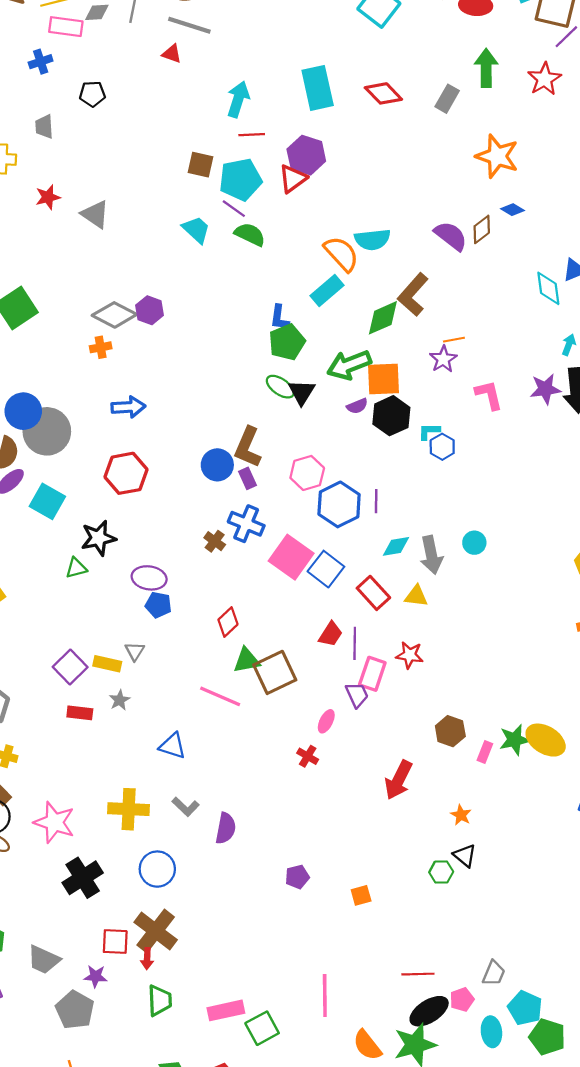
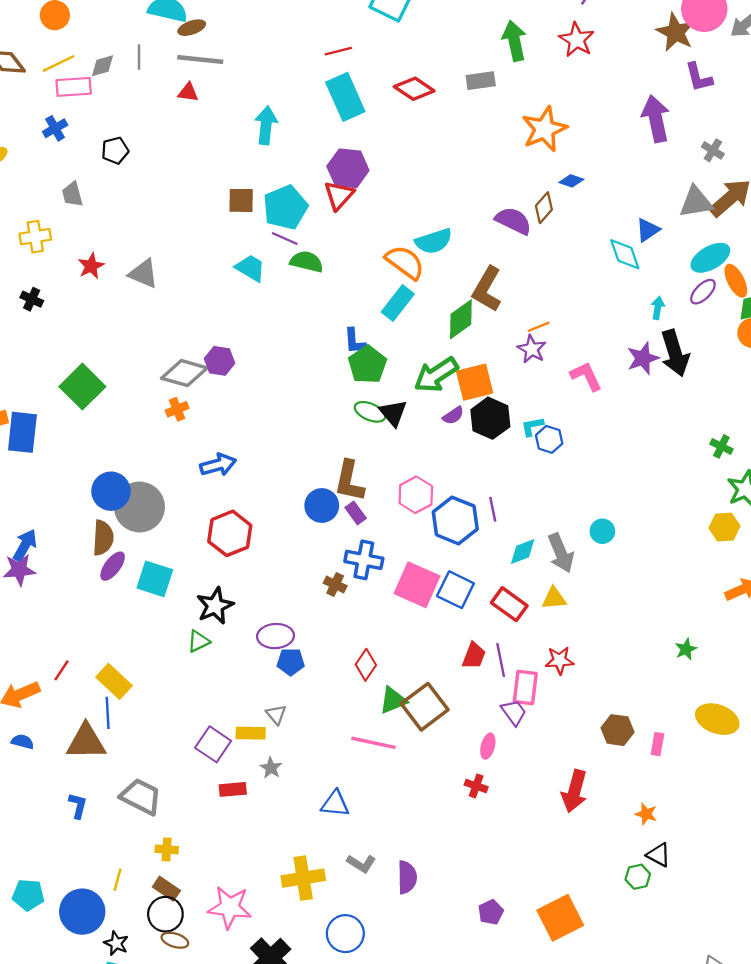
gray rectangle: (447, 99) -> (481, 81), turned 64
red line: (252, 135) -> (338, 51), moved
orange star: (497, 156) -> (544, 129), turned -30
green star: (515, 740) -> (686, 649), moved, size x0.7
orange square: (361, 895) -> (560, 918), size x2.0

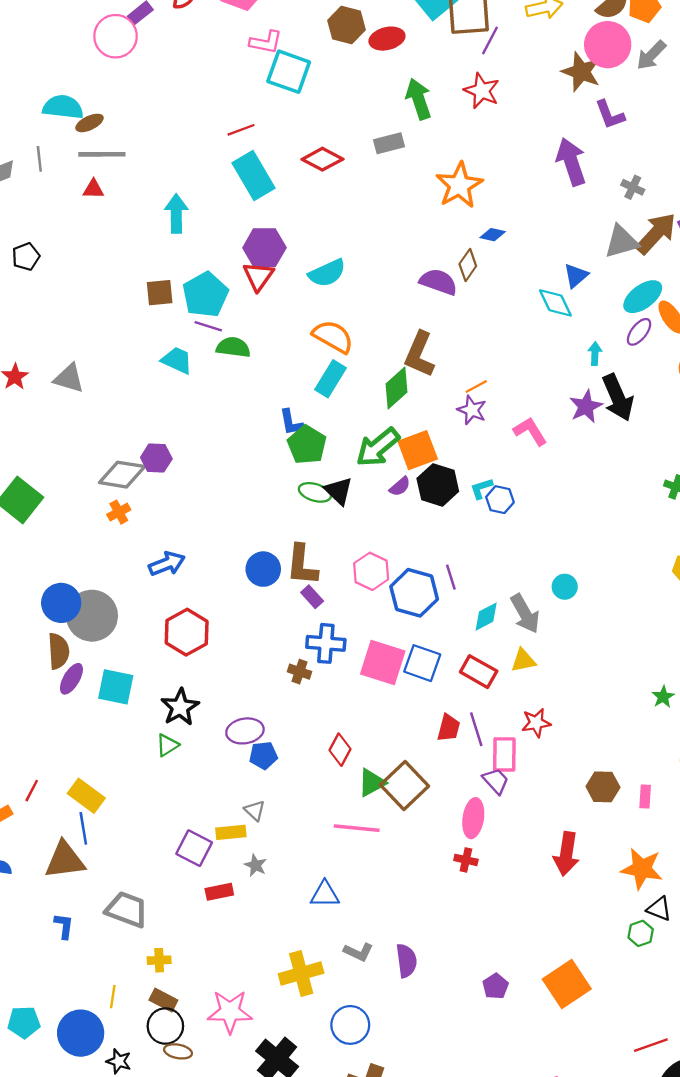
cyan semicircle: (434, 241) -> (327, 273), moved
blue circle: (322, 506) -> (263, 569), moved
pink ellipse: (488, 746) -> (473, 818), size x1.5
orange star: (646, 814) -> (642, 869), size x1.8

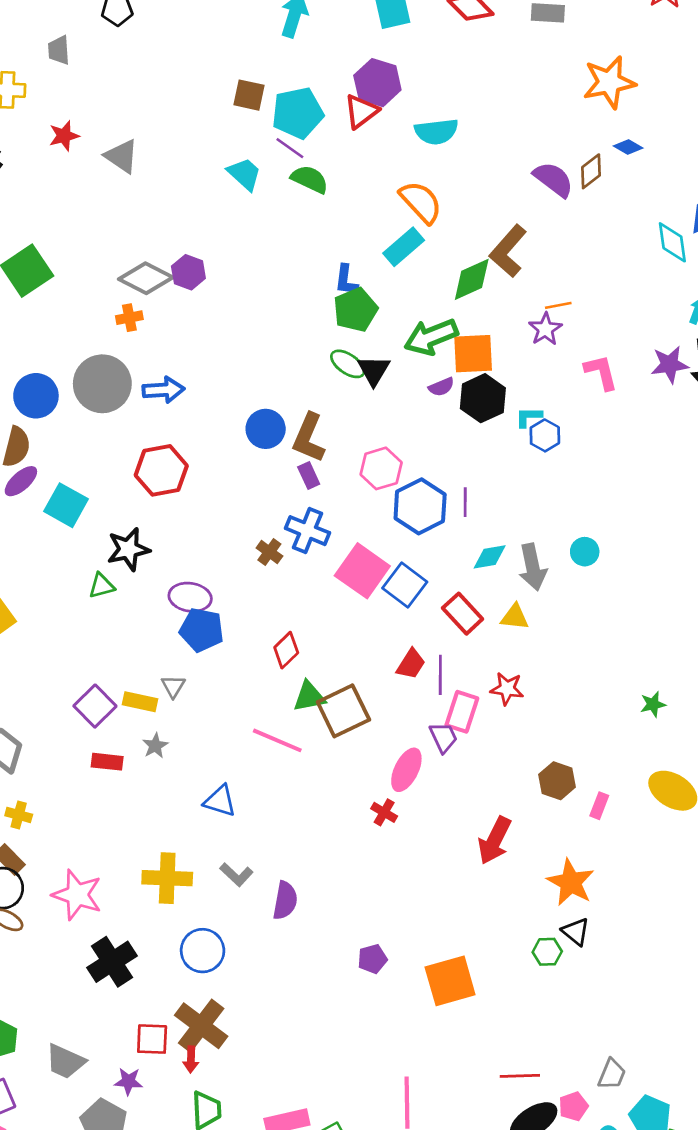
gray circle: (92, 616) -> (102, 384), moved
blue pentagon: (263, 755) -> (202, 630), size x1.4

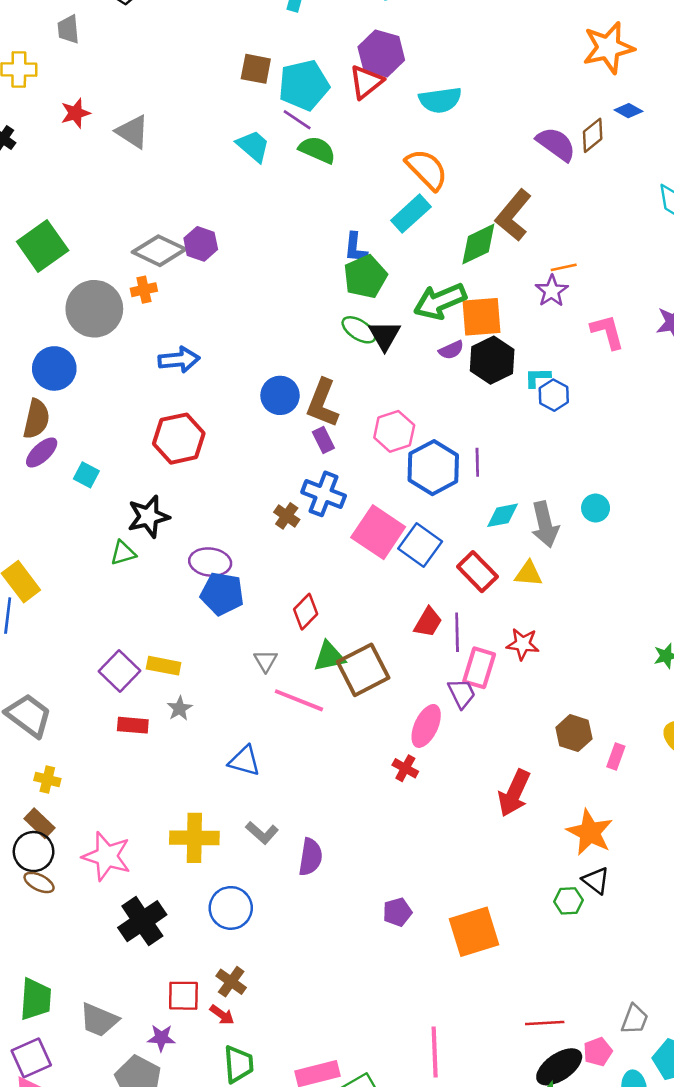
gray circle: (102, 384) -> (94, 309), moved
cyan square: (66, 505) -> (86, 475), size x0.6
gray triangle: (173, 686) -> (265, 661), moved
brown cross: (201, 1026) -> (231, 982), size x0.6
red arrow: (191, 1059) -> (222, 1015), turned -55

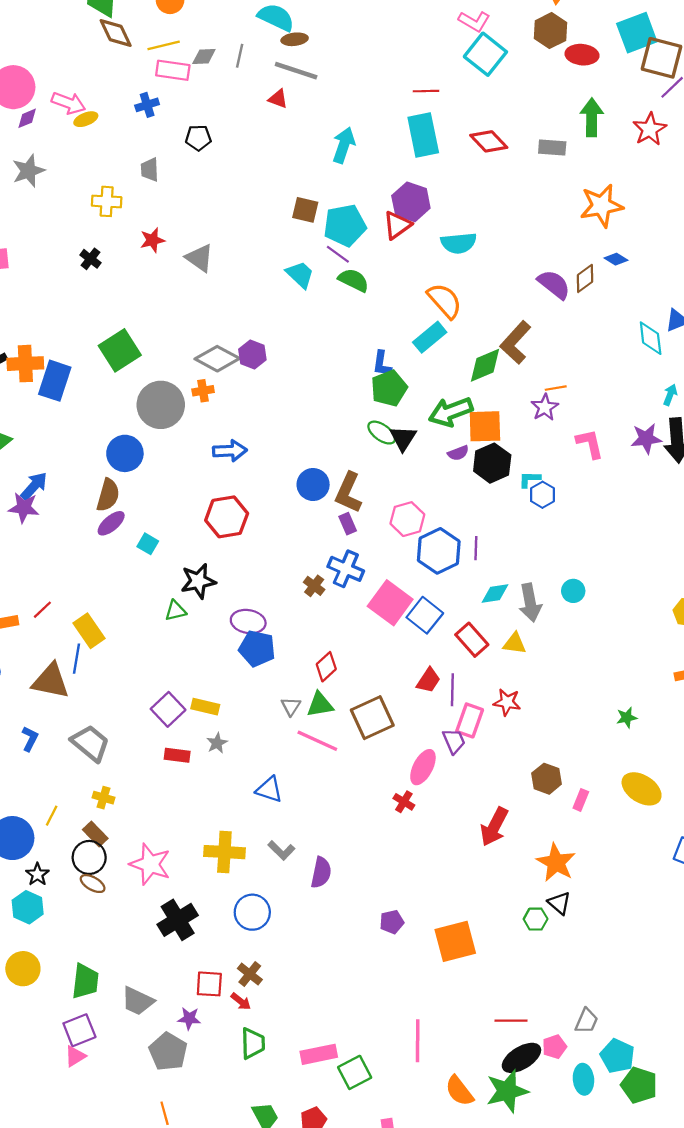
green triangle: (329, 657) -> (320, 705), moved

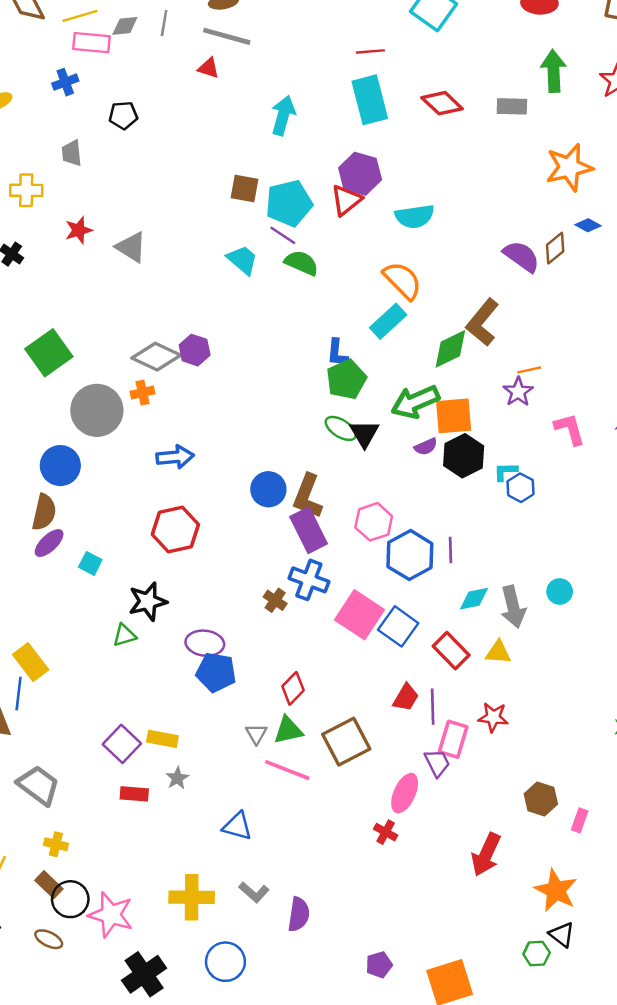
purple rectangle: (348, 524) -> (309, 530), size x1.8
black circle: (89, 857) -> (70, 899), moved

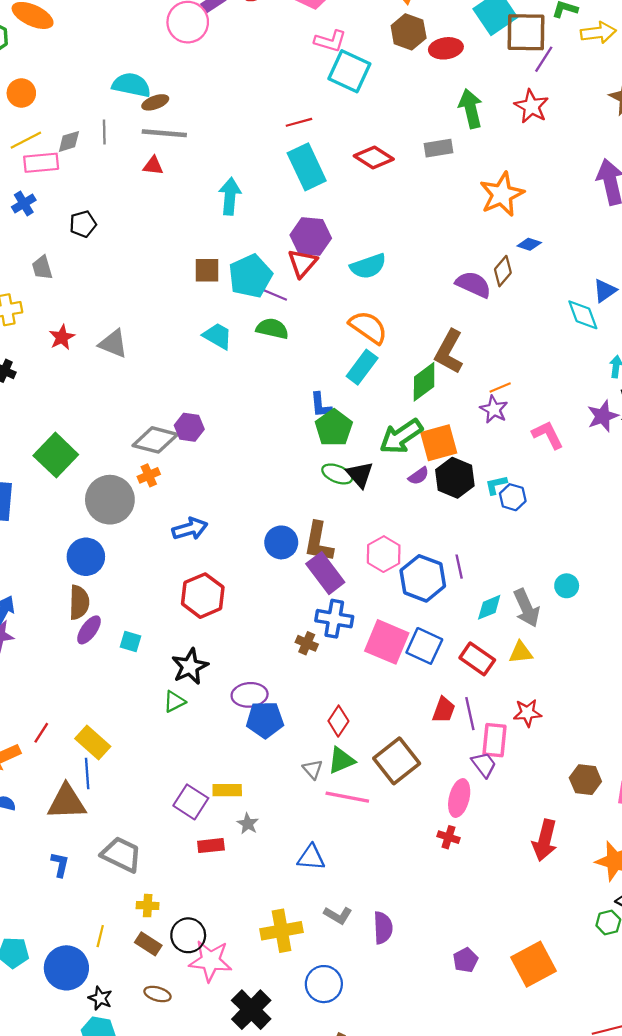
purple line: (283, 235) -> (274, 295), moved
black circle: (70, 899) -> (188, 935), moved

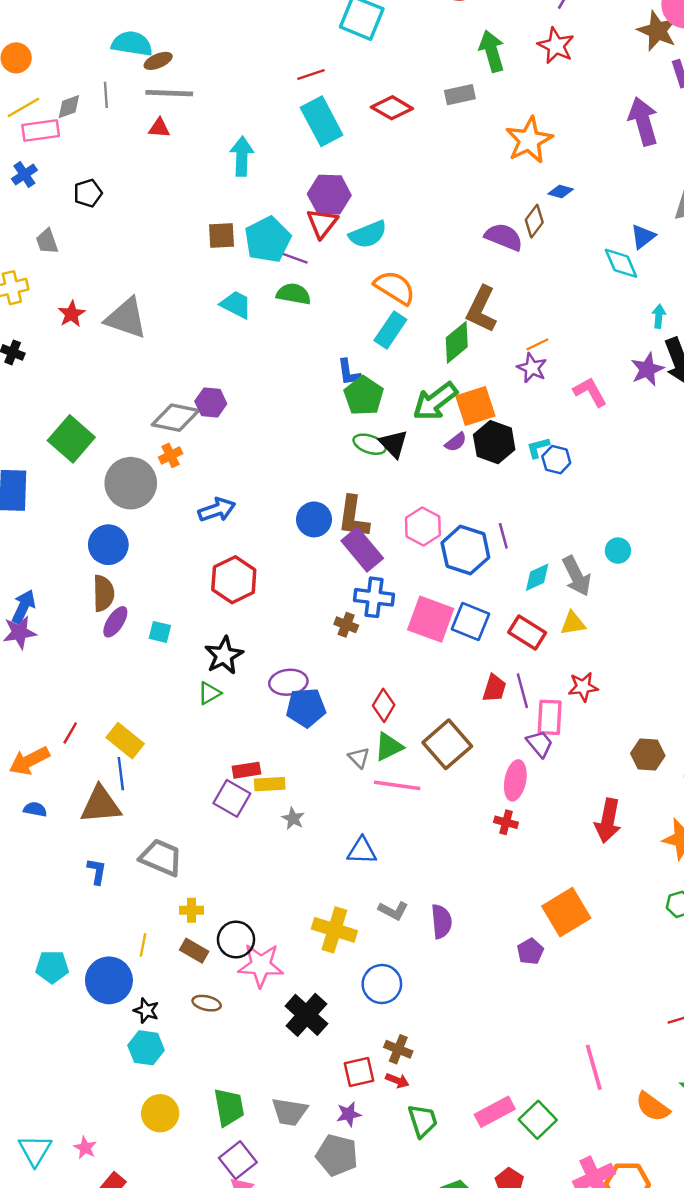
cyan semicircle: (368, 266) -> (368, 234), moved
gray triangle: (113, 344) -> (126, 318), size x1.4
red rectangle: (211, 846) -> (246, 770), moved
yellow cross: (282, 931) -> (334, 930), turned 30
orange square: (533, 964) -> (566, 912), moved

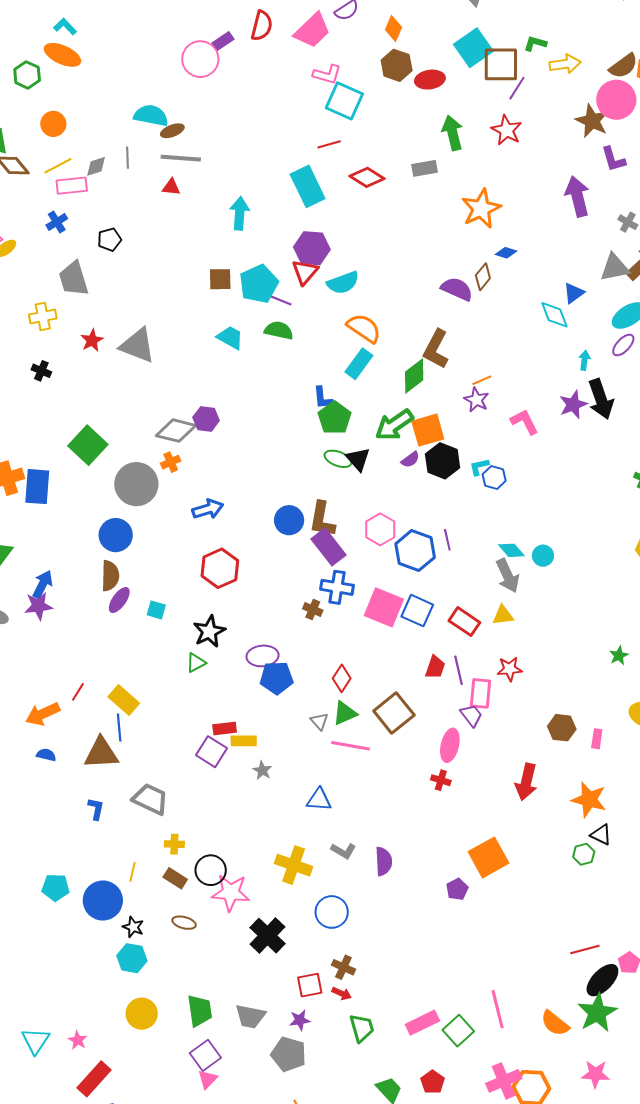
red line: (311, 75) -> (329, 144), moved
gray trapezoid: (47, 241) -> (74, 279), size x1.6
cyan diamond: (537, 577) -> (511, 550), moved, turned 72
pink line: (594, 1067) -> (498, 1009), moved

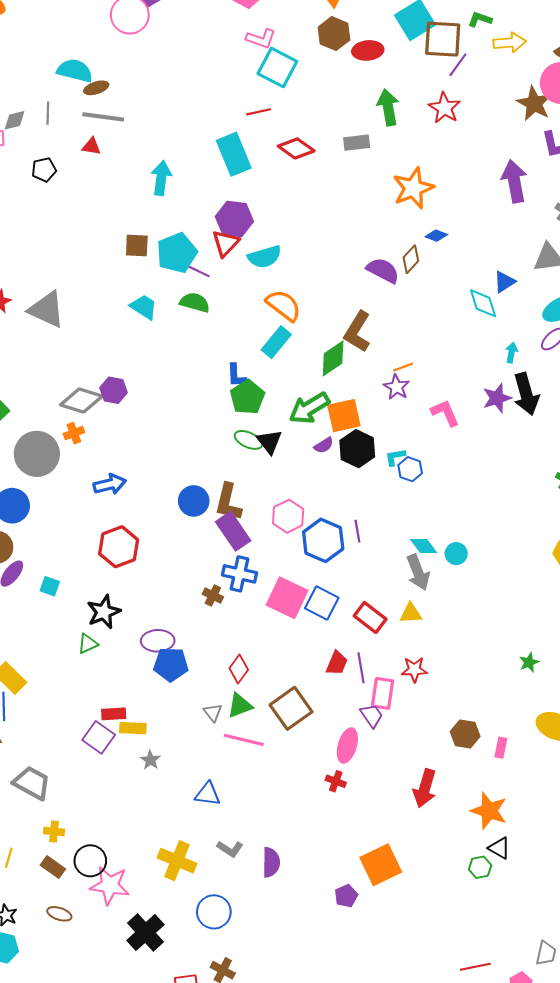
black pentagon: (109, 240) -> (44, 170), moved

